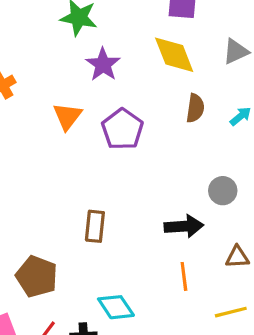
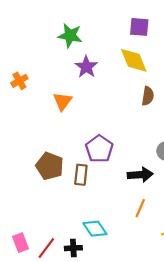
purple pentagon: (122, 129) -> (99, 149), moved
brown pentagon: (37, 276) -> (50, 166), moved
orange line: (184, 276) -> (140, 208), turned 30

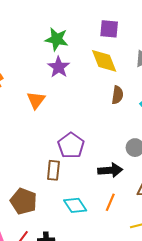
green star: (70, 36) -> (57, 39), moved
brown pentagon: (50, 166) -> (24, 201), moved
cyan diamond: (95, 229) -> (75, 205), moved

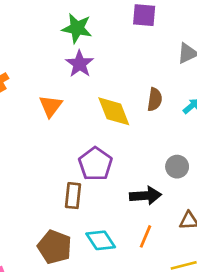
yellow diamond: (104, 61) -> (114, 111), moved
brown pentagon: (24, 201) -> (55, 247), moved

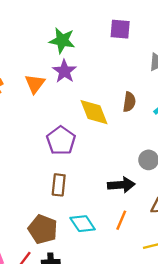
orange triangle: (51, 106) -> (35, 84), moved
purple pentagon: (95, 164) -> (61, 141), moved

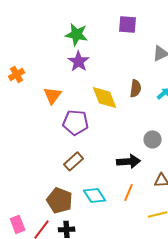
orange triangle: (35, 84) -> (53, 95), moved
purple pentagon: (61, 141) -> (76, 122), turned -30
brown rectangle: (59, 185) -> (74, 161), turned 42

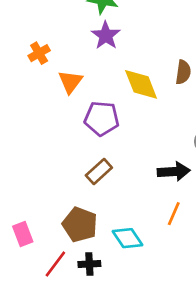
orange cross: (17, 74) -> (39, 53), moved
cyan diamond: (95, 195) -> (127, 238), moved
pink rectangle: (18, 224) -> (23, 234), moved

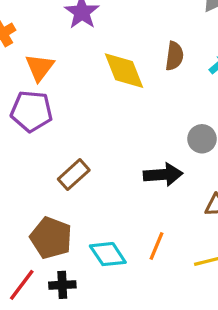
purple pentagon: (102, 118) -> (32, 111), moved
orange line: (174, 214) -> (157, 246), moved

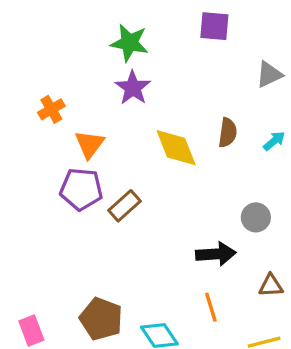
brown rectangle: (74, 175) -> (124, 206), moved
orange line: (157, 246) -> (211, 307), moved, turned -40

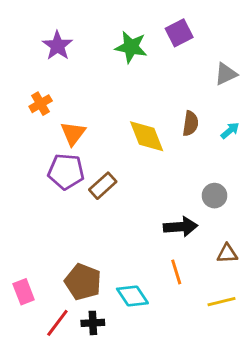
purple square: (214, 26) -> (179, 33), turned -32
green star: (129, 43) -> (131, 47), moved
purple star: (133, 88) -> (57, 46), moved

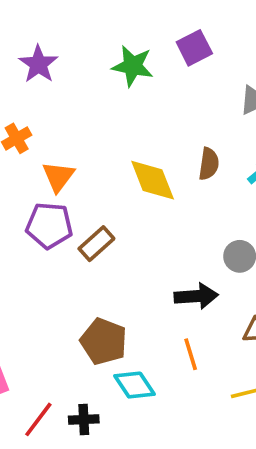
brown pentagon: (83, 282) -> (104, 342), moved

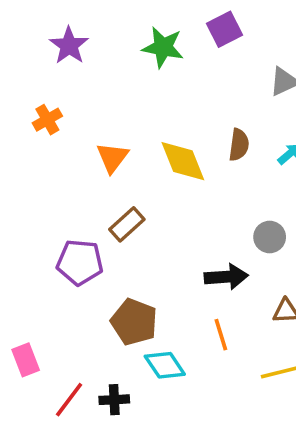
orange triangle: (58, 177) -> (112, 157), moved
purple pentagon: (49, 225) -> (80, 262), moved

